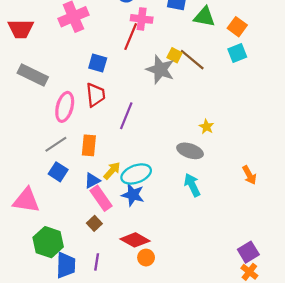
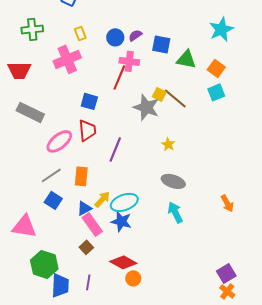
pink ellipse: (65, 107) -> (59, 141), turned 36
yellow star: (206, 127) -> (168, 144), moved

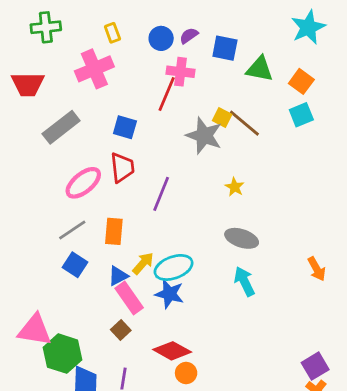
gray rectangle: (30, 112) -> (61, 127), moved, turned -64
pink triangle: (24, 226) -> (35, 330), moved

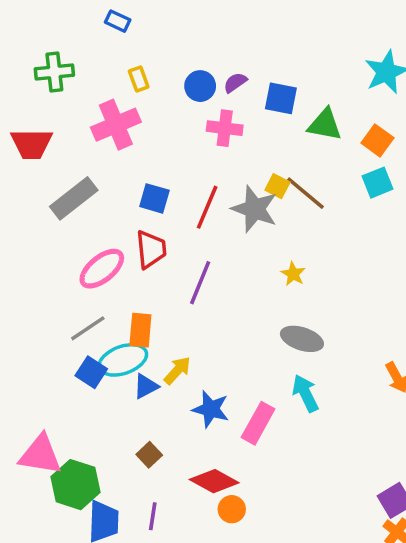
red line: (167, 94) -> (207, 207), moved
cyan ellipse: (174, 267) -> (123, 360), moved
pink rectangle: (129, 298) -> (258, 423), moved, turned 64

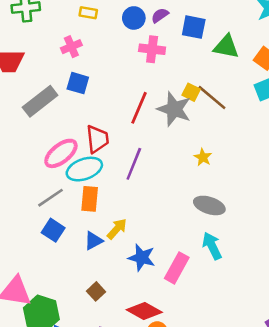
yellow rectangle: (139, 79) -> (88, 13), turned -60
pink cross: (116, 125) -> (71, 47), size x0.6
blue square: (154, 198) -> (78, 83), moved
cyan ellipse: (123, 360) -> (84, 169), moved

